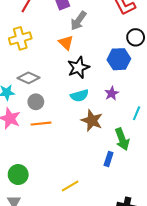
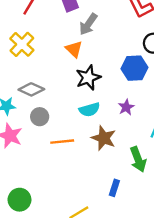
yellow cross: (20, 38) -> (22, 44), turned -30
orange line: (41, 124) -> (62, 142), moved
blue rectangle: (109, 159) -> (114, 188), moved

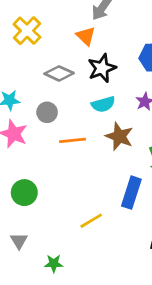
gray diamond: (31, 89) -> (59, 73), moved
blue rectangle: (114, 188) -> (131, 193), size x1.6
green circle: (19, 200) -> (24, 193), moved

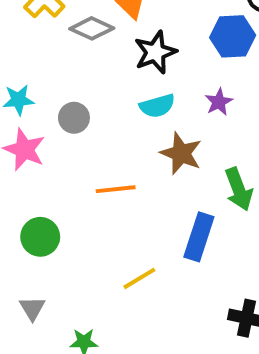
gray diamond: (59, 73) -> (92, 28), moved
orange line: (72, 140) -> (116, 189), moved

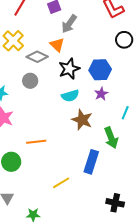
blue hexagon: (233, 36) -> (100, 70), moved
gray circle: (74, 118) -> (30, 81), moved
orange line: (116, 189) -> (36, 142), moved

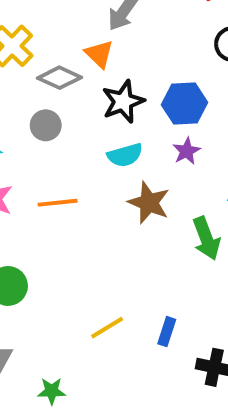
orange line: (36, 142) -> (58, 203), moved
blue rectangle: (91, 162) -> (167, 332), moved, size x0.6

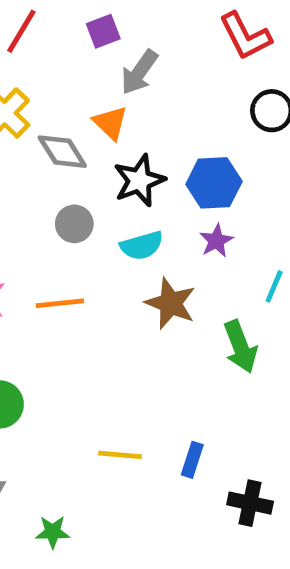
gray diamond: (60, 78) -> (62, 152), turned 33
gray circle: (46, 125) -> (74, 224), moved
yellow line: (107, 328) -> (120, 455), turned 36

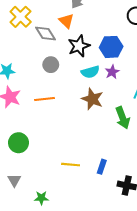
cyan semicircle: (142, 246) -> (90, 72), moved

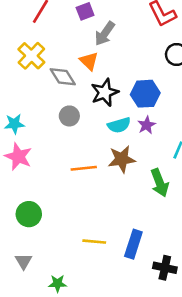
orange line: (44, 99) -> (84, 168), moved
brown star: (92, 99) -> (122, 159), turned -30
blue rectangle: (102, 167) -> (133, 244), size x1.5

